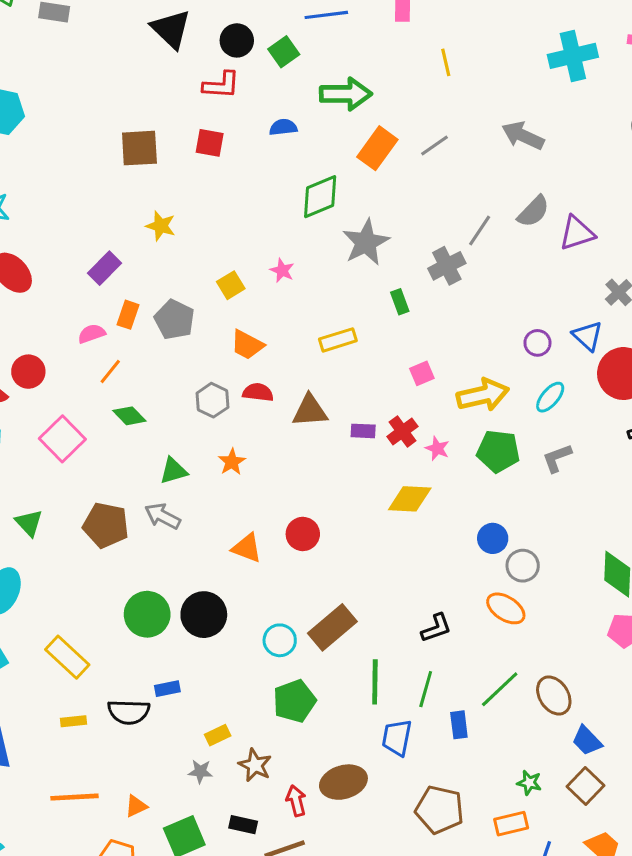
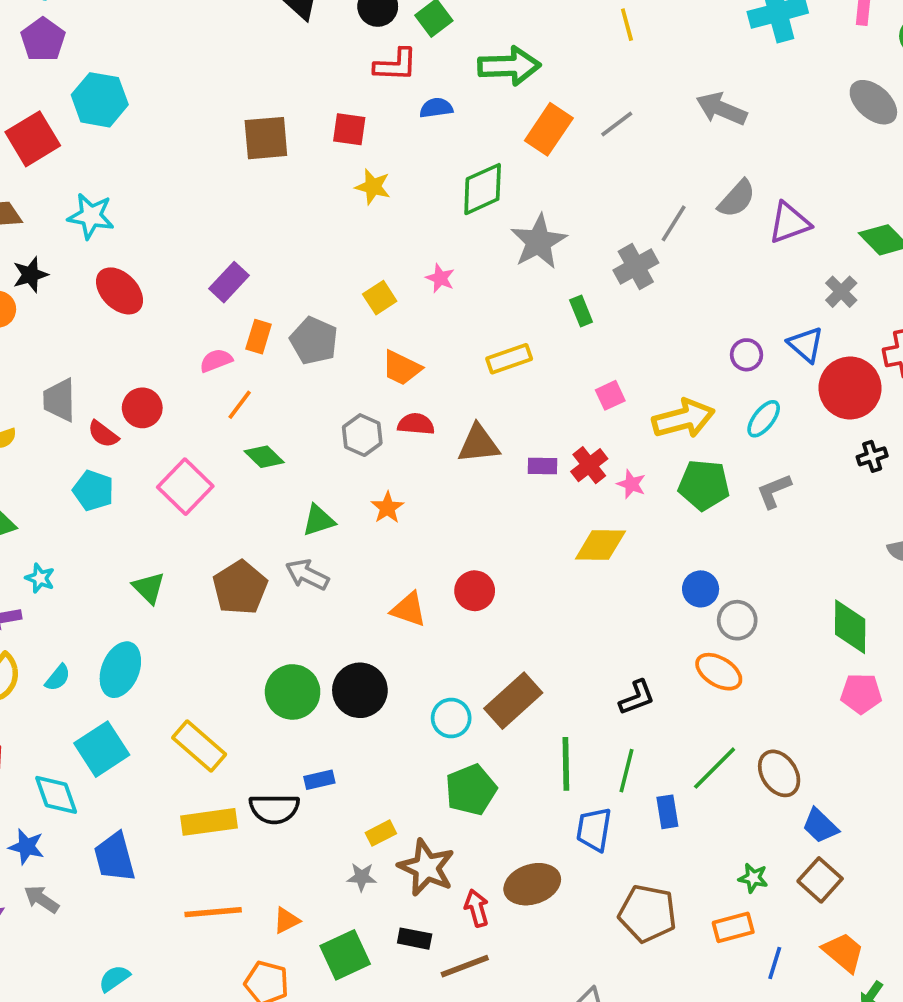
red L-shape: (221, 85) -> (396, 65), moved
yellow star: (161, 226) -> (373, 187), moved
brown pentagon: (106, 525) -> (240, 588), turned 30
yellow rectangle: (74, 721) -> (209, 822), size x1.8
brown star: (255, 765) -> (426, 867), size x1.4

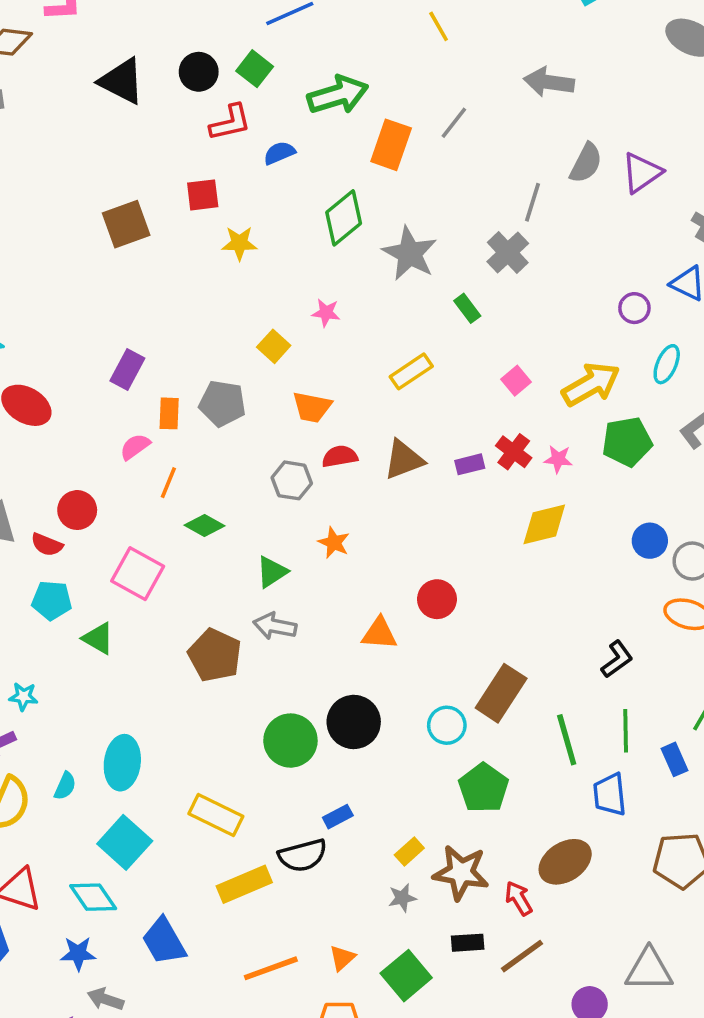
green triangle: (149, 588) -> (98, 638), moved

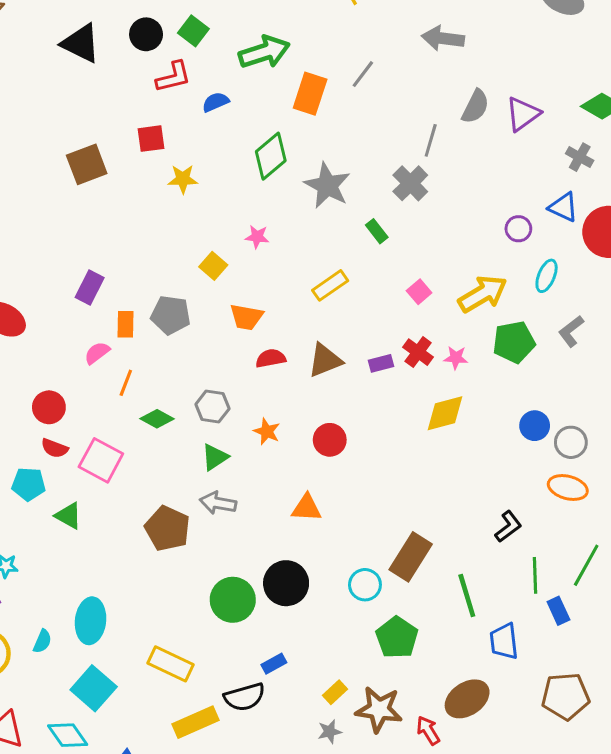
gray hexagon: (292, 480) -> (212, 406), moved
red semicircle: (47, 545) -> (55, 448), moved
red circle: (437, 599) -> (330, 440), moved
green line: (626, 731) -> (535, 575), moved

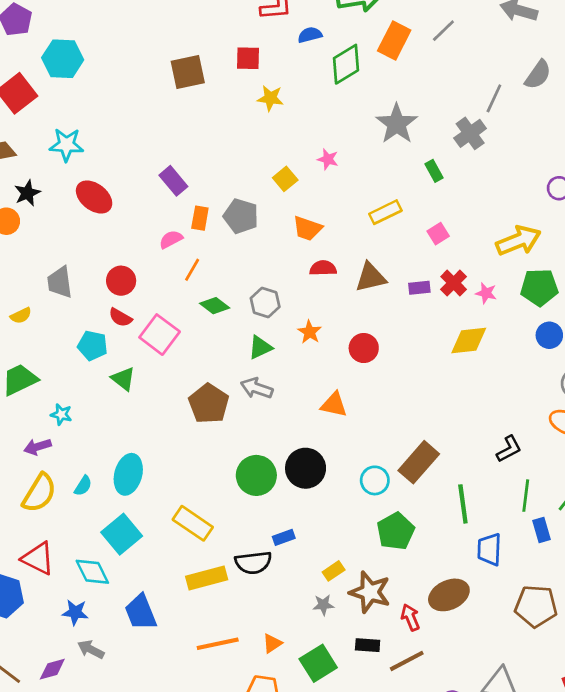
green diamond: (271, 156) -> (346, 64), moved
purple rectangle: (90, 287) -> (173, 181), turned -76
pink square: (419, 292) -> (438, 234), moved
blue circle: (535, 426) -> (549, 335), moved

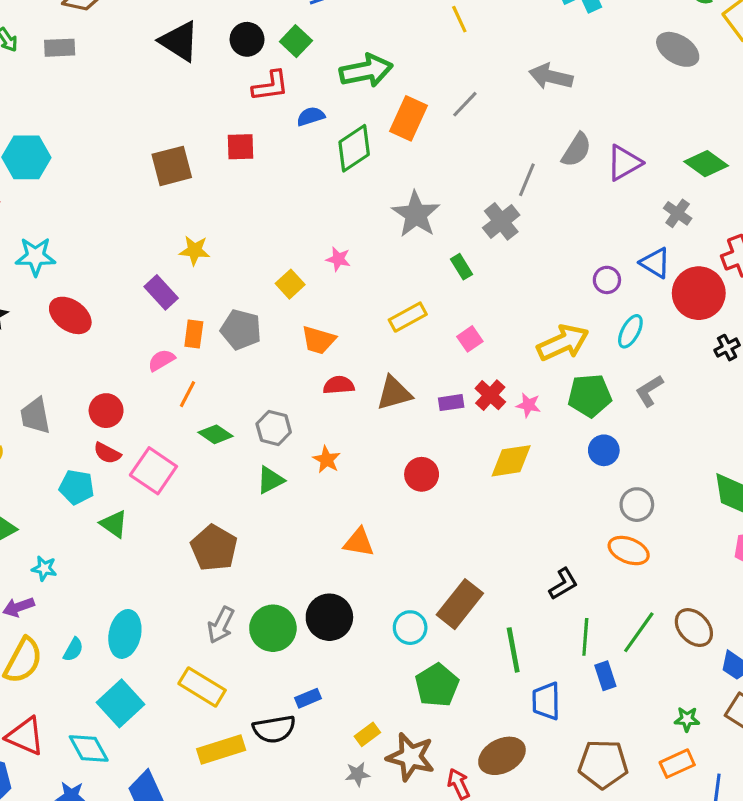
yellow star: (270, 98) -> (195, 250), moved
red circle: (364, 348) -> (422, 474), moved
gray arrow: (257, 388) -> (221, 625), moved, turned -80

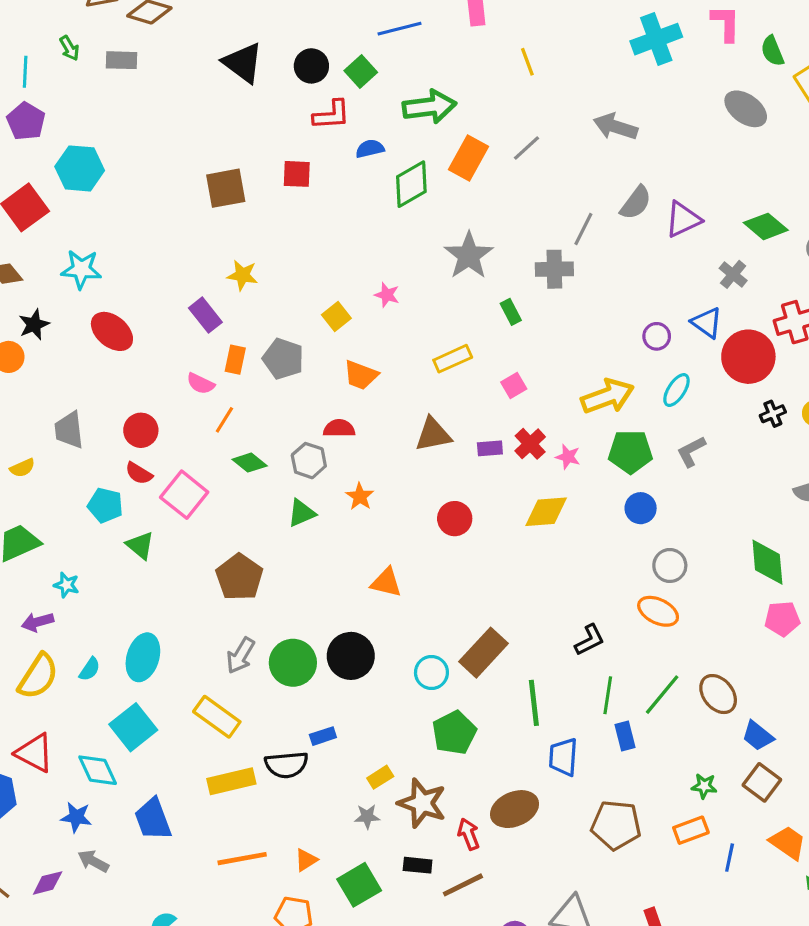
gray cross: (501, 221) -> (554, 269), turned 33
pink semicircle: (161, 360) -> (201, 384), turned -128
red semicircle: (339, 385) -> (339, 428), moved

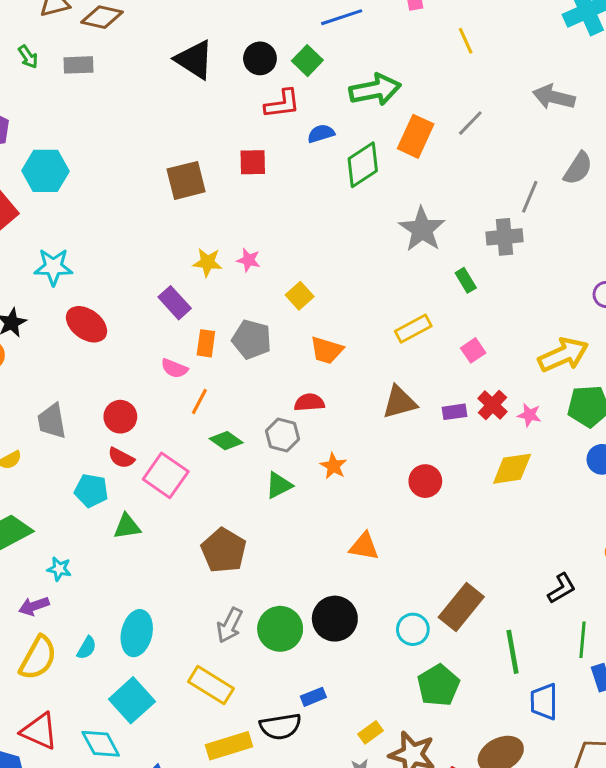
pink star: (387, 295) -> (249, 260), moved
green triangle: (140, 545) -> (127, 526), turned -44

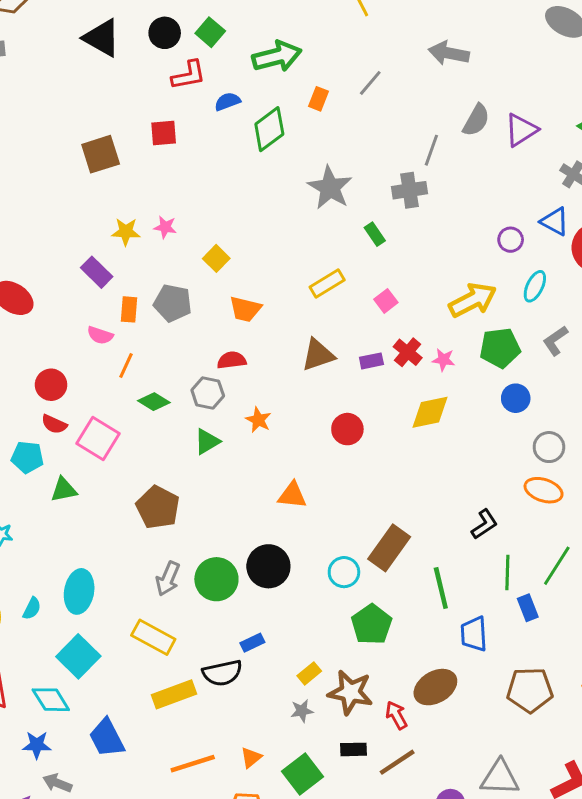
orange rectangle: (416, 136) -> (318, 99), size x0.6

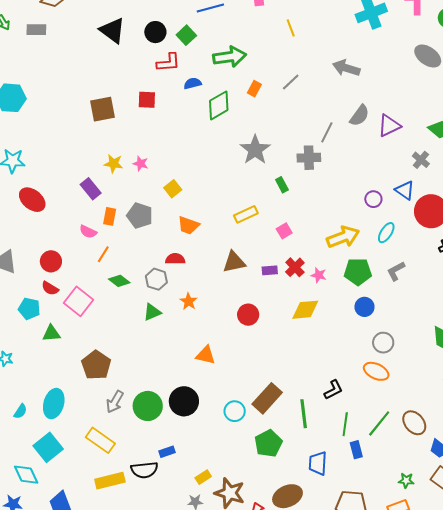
brown pentagon: (158, 507) -> (96, 365), moved
green line: (441, 588) -> (304, 414), moved
green pentagon: (372, 624) -> (268, 443), moved

